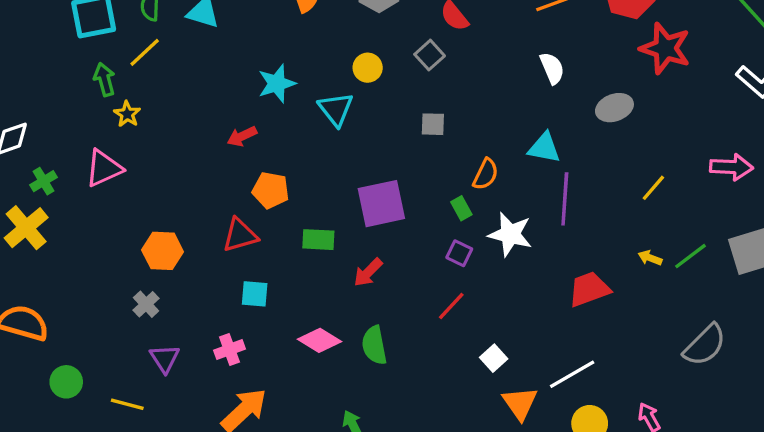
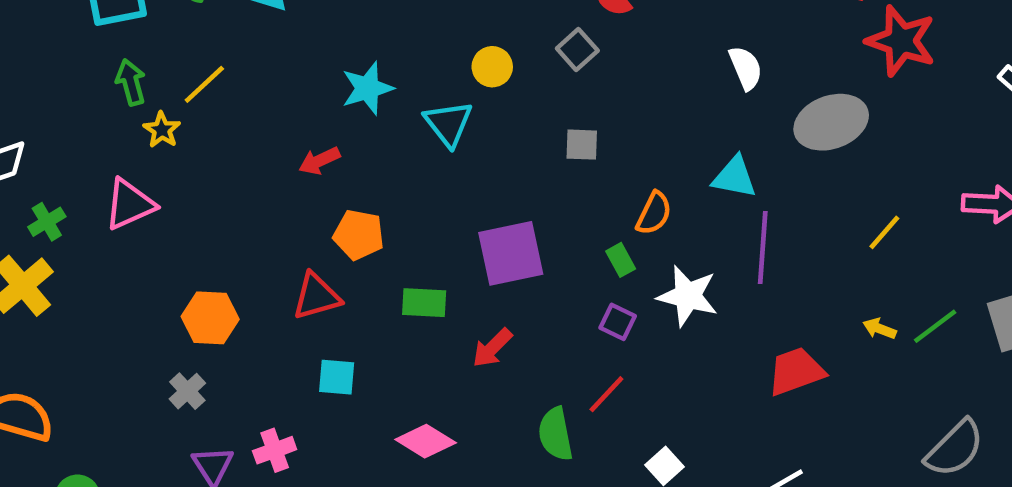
yellow line: (145, 52) -> (204, 84), moved
gray ellipse: (614, 108) -> (831, 122), size x1.4
green semicircle: (374, 345) -> (555, 434), moved
pink cross: (229, 350) -> (275, 450), moved

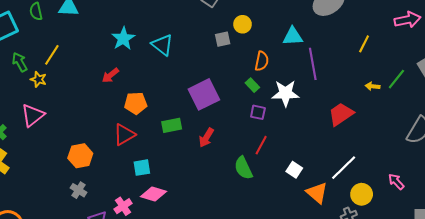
yellow circle: (492, 67) -> (243, 24), moved
pink diamond: (426, 441) -> (154, 194), moved

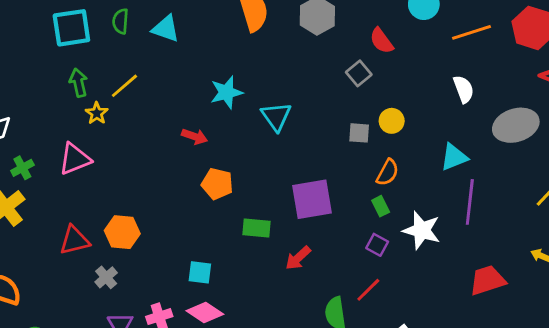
cyan triangle: (293, 36) -> (454, 157), turned -35
orange semicircle: (262, 61) -> (388, 172), moved
red arrow: (110, 75) -> (195, 136), turned -138
red triangle: (124, 135) -> (74, 240), moved

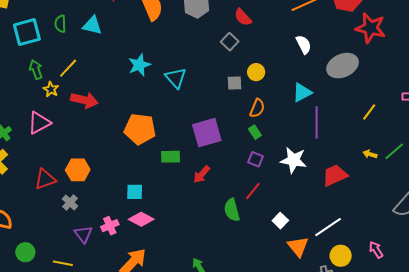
red arrow: (195, 136) -> (84, 100), moved, size x1.5
orange pentagon: (217, 184) -> (140, 129), size x1.4
white star: (422, 230) -> (294, 160), moved

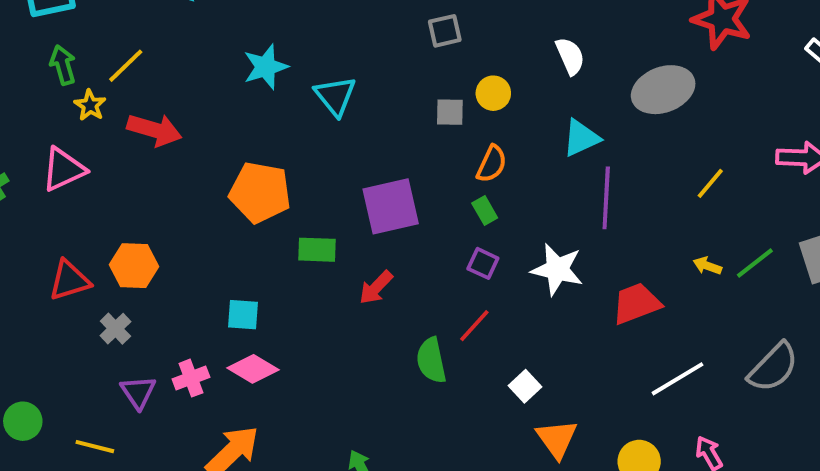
gray square: (230, 42) -> (445, 31), turned 30
white semicircle: (304, 45) -> (570, 56), moved
white line: (328, 227) -> (678, 379), moved

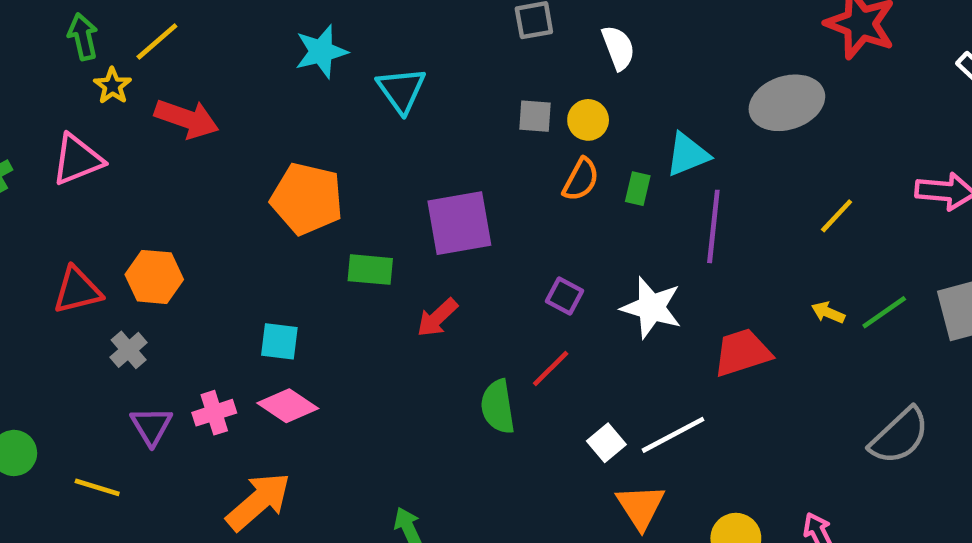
white semicircle: (570, 56) -> (618, 48), moved
yellow circle: (493, 93) -> (588, 120), moved
green rectangle: (485, 210) -> (638, 189), moved, turned 40
white line: (678, 379) -> (673, 435), moved

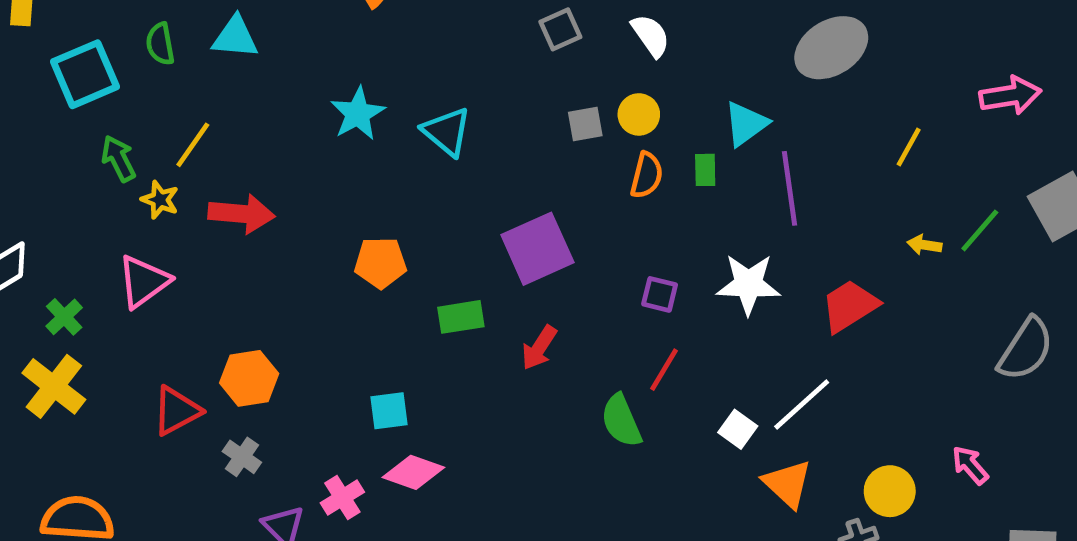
orange pentagon: (307, 199) -> (380, 263), size x0.7

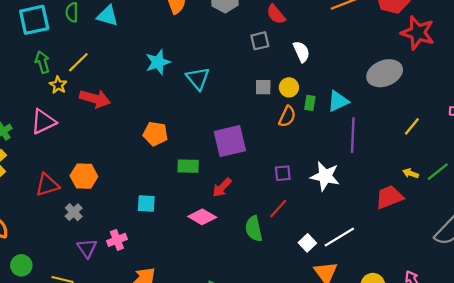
green rectangle: (705, 170) -> (310, 103), moved
purple square: (660, 294) -> (283, 173), turned -30
red trapezoid: (850, 306) -> (389, 197), moved
pink diamond: (413, 472) -> (202, 217), moved

